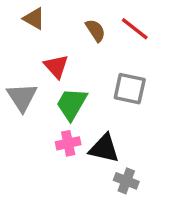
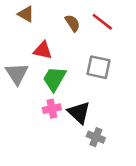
red triangle: (56, 66) -> (43, 50), turned -36
black triangle: (104, 148) -> (79, 113), turned 30

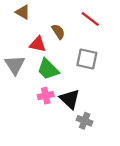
brown semicircle: (73, 23) -> (58, 32), moved
green trapezoid: (54, 79) -> (48, 69), turned -75

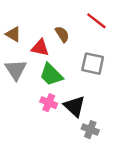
brown triangle: (23, 12) -> (13, 34), moved
pink cross: (46, 96) -> (49, 103), turned 35

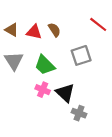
red line: (96, 21) -> (98, 24), moved
red triangle: (40, 48) -> (34, 32), moved
gray square: (93, 64) -> (81, 55), turned -30

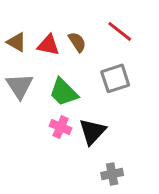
red line: (98, 24) -> (120, 31), moved
black triangle: (65, 93) -> (92, 132), turned 30
gray cross: (79, 113) -> (112, 174), moved, turned -32

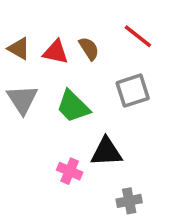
pink cross: (61, 127) -> (70, 171), moved
black triangle: (92, 132) -> (106, 152), turned 44

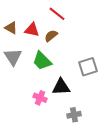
red line: (138, 36) -> (57, 14), moved
brown semicircle: (89, 49) -> (51, 36), moved, turned -96
gray square: (133, 91) -> (88, 67), moved

